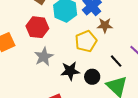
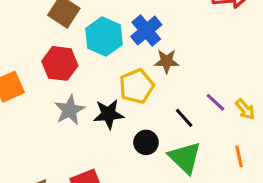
black star: (70, 71) -> (109, 114), moved

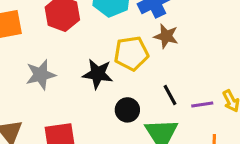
purple line: (215, 102) -> (202, 104), moved, turned -65
gray star: (70, 110) -> (41, 75), moved

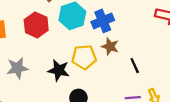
black line: (170, 95) -> (135, 66), moved

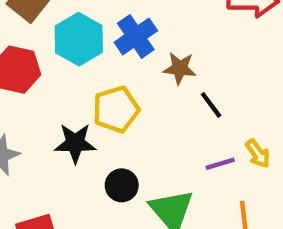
brown star: (110, 46) -> (180, 68), moved

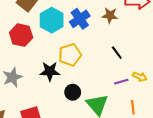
brown star: (180, 68) -> (110, 15), moved
yellow arrow: (258, 154) -> (140, 77), turned -32

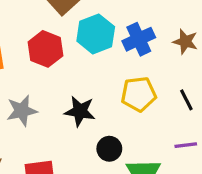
yellow pentagon: (70, 55) -> (139, 94), moved

